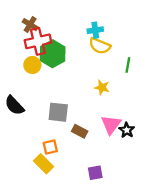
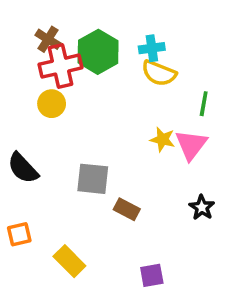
green hexagon: (53, 54) -> (98, 52), moved
pink triangle: (111, 125) -> (191, 145), moved
orange square: (50, 147) -> (19, 234), moved

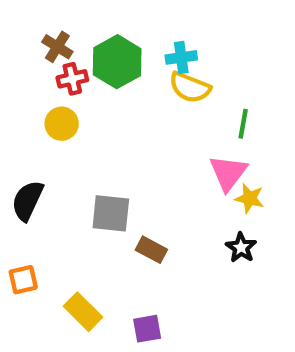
red cross: (61, 66) -> (72, 79), size x0.6
yellow star: (163, 139) -> (250, 198), moved
black semicircle: (23, 168) -> (27, 201), turned 68
purple square: (152, 275) -> (147, 329), moved

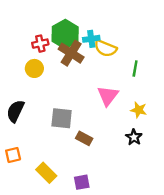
brown cross: (57, 47) -> (71, 53), moved, size x1.5
cyan cross: (181, 57) -> (91, 39), moved
pink triangle: (228, 173) -> (108, 96), moved

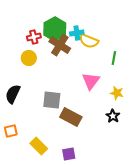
brown rectangle: (84, 138) -> (71, 117), size x1.5

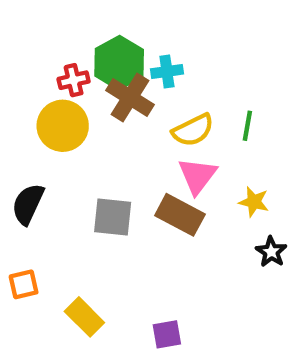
yellow semicircle: (89, 41) -> (193, 130), moved, turned -48
yellow circle: (29, 58) -> (63, 126), size x1.5
black star: (113, 116) -> (271, 252), moved
brown rectangle: (71, 117) -> (180, 215), moved
purple square: (69, 154) -> (167, 334), moved

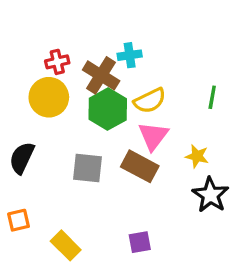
green hexagon: (119, 63) -> (108, 109), moved
green line: (247, 126) -> (212, 97), moved
black star: (271, 252) -> (210, 195), size x1.5
purple square: (167, 334) -> (140, 242), moved

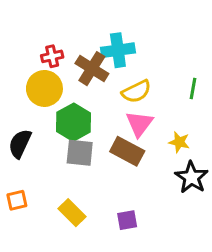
cyan cross: (130, 55) -> (118, 50), size x1.5
green hexagon: (108, 109) -> (74, 122), moved
yellow rectangle: (66, 245) -> (72, 213), moved

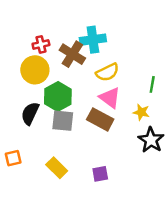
green line: (193, 88) -> (152, 84), moved
pink triangle: (139, 124) -> (110, 98), turned -30
black semicircle: (20, 144) -> (30, 113), moved

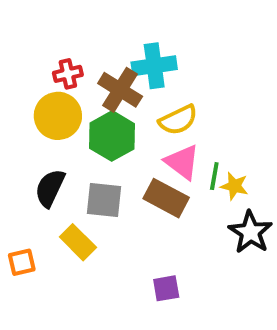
green line: (152, 84) -> (214, 176), moved
green hexagon: (58, 96) -> (112, 136), moved
yellow rectangle: (57, 168) -> (78, 242), moved

